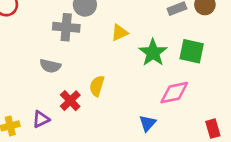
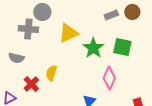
yellow triangle: (120, 33) -> (68, 33), size x1.5
pink diamond: (174, 93) -> (109, 78), turned -55

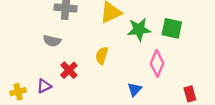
green star: (93, 48) -> (139, 29), turned 30
yellow semicircle: (51, 73) -> (102, 55), moved

